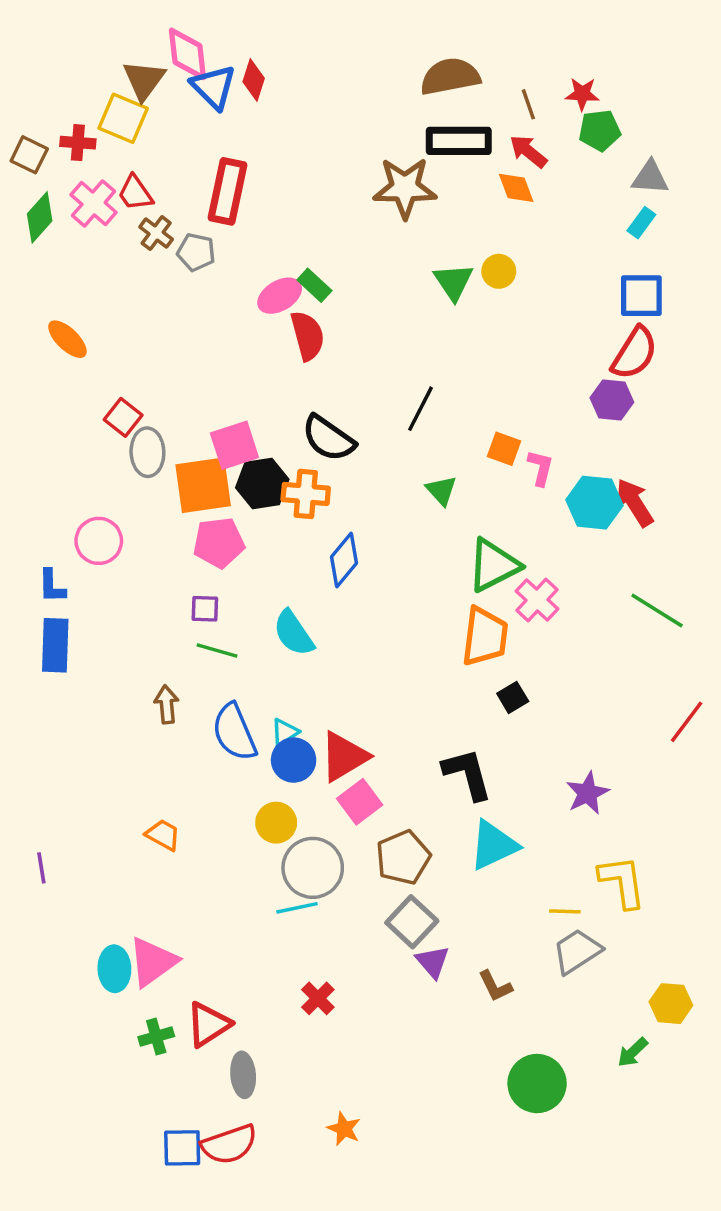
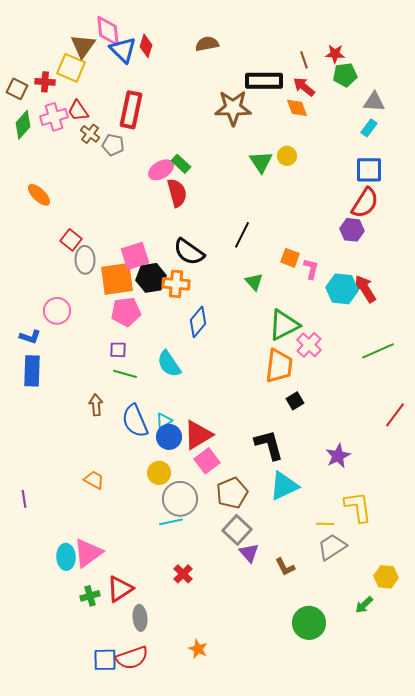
brown semicircle: (450, 77) -> (207, 44), moved, size x0.7
pink cross: (94, 203) -> (54, 117), turned 32
blue L-shape: (52, 586) -> (30, 337), turned -70
green line: (657, 610) -> (378, 351), turned -56

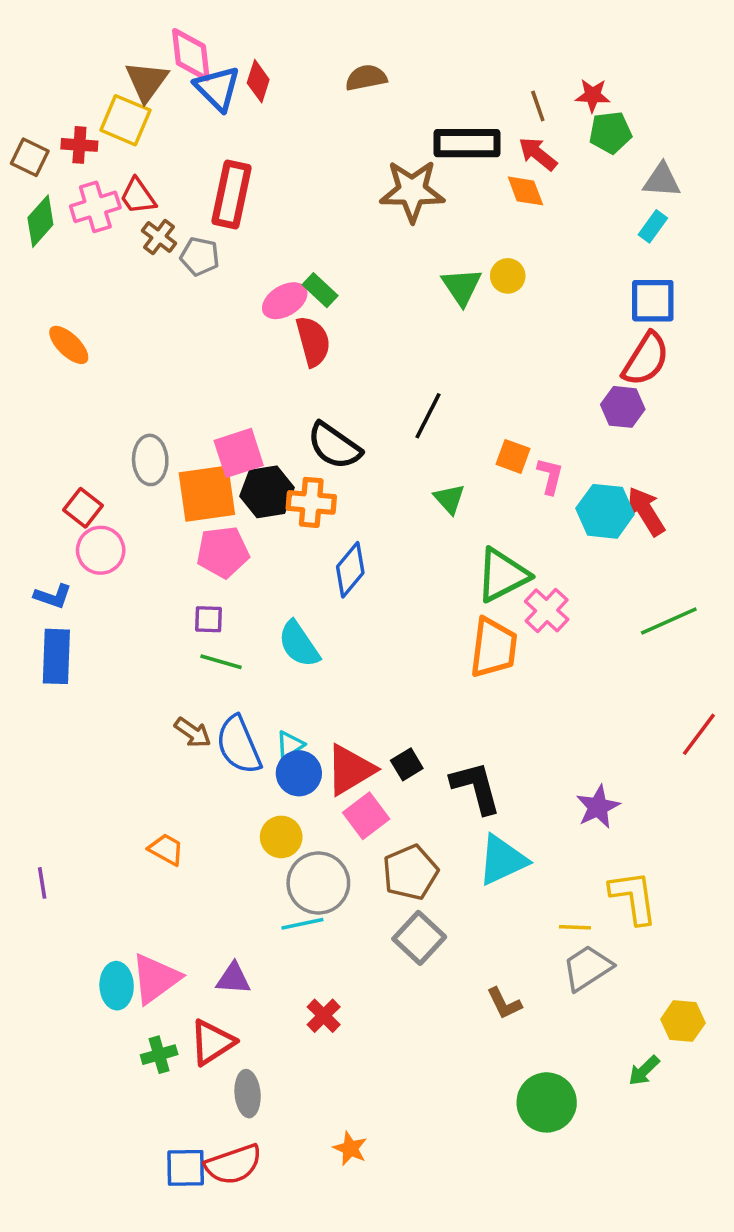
red square: (71, 240) -> (83, 508), moved
black square: (295, 401) -> (407, 764), moved
brown arrow: (96, 405) -> (193, 733), moved, turned 130
purple triangle: (249, 553) -> (233, 979), moved, turned -45

